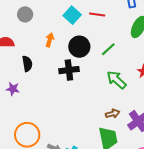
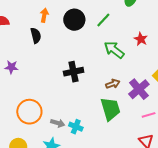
black semicircle: (27, 64) -> (36, 36), moved
black cross: (69, 70) -> (74, 72), moved

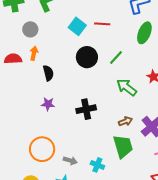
orange arrow: (44, 15) -> (34, 53), moved
purple star: (11, 67) -> (48, 104), moved
cyan cross: (76, 127) -> (97, 165), moved

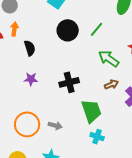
brown arrow: (125, 121) -> (111, 84), moved
green trapezoid: (123, 146) -> (91, 111), moved
gray arrow: (70, 161) -> (55, 125), moved
cyan cross: (97, 165) -> (97, 137), moved

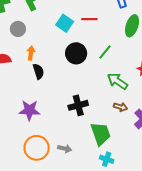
orange arrow: (14, 29) -> (31, 53), moved
purple star: (31, 79) -> (29, 110), moved, size x1.5
brown arrow: (111, 84) -> (121, 107), turned 40

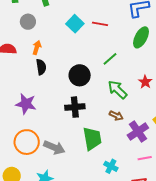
black circle: (76, 53) -> (80, 75), moved
gray arrow: (65, 149) -> (54, 147), size x1.5
cyan cross: (107, 159) -> (111, 166), moved

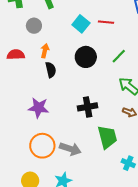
black circle: (80, 75) -> (86, 57), moved

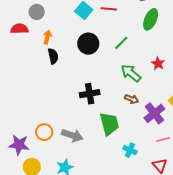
red semicircle: (16, 55) -> (19, 29), moved
purple star: (39, 108) -> (19, 145), moved
orange circle: (42, 146) -> (44, 132), size x0.7

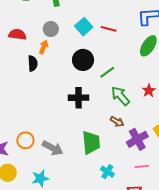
gray circle: (37, 12) -> (51, 29), moved
green line: (121, 43) -> (107, 72), moved
black semicircle: (53, 56) -> (33, 63), moved
black cross: (90, 94) -> (79, 98), moved

